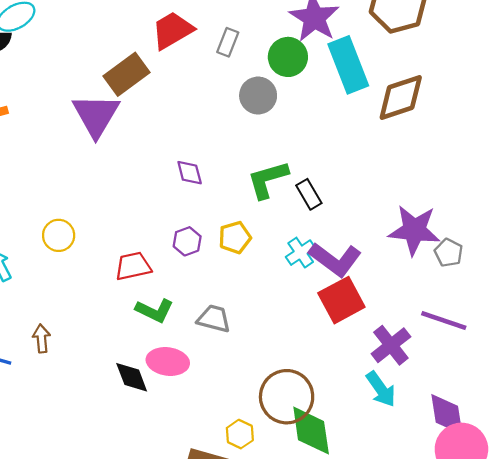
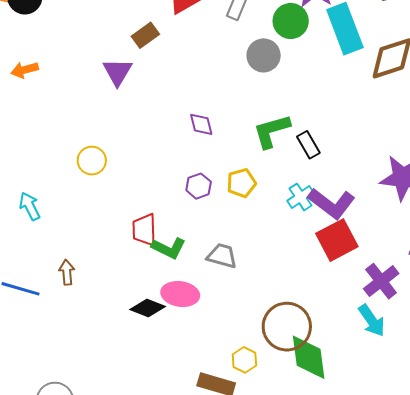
brown rectangle: (126, 74) -> (145, 35), size x0.7
purple triangle: (96, 115) -> (117, 72), size x0.7
yellow circle: (59, 235) -> (92, 161), moved
red trapezoid: (133, 266) -> (144, 230), moved, turned -80
black diamond: (132, 377) -> (148, 308), turned -48

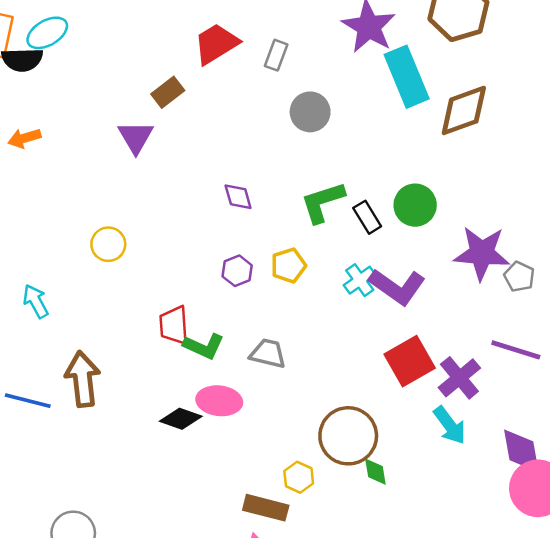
green circle: (291, 21) -> (415, 205), moved
red square: (337, 240) -> (410, 361), moved
brown arrow: (67, 272) -> (83, 379), size x1.8
green diamond: (309, 357) -> (375, 472), size x0.5

